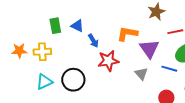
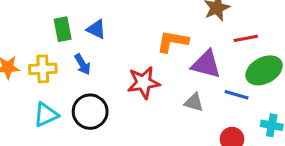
blue arrow: (93, 41) -> (82, 64), moved
purple triangle: (149, 49) -> (206, 64), turned -40
gray triangle: (141, 74) -> (194, 102), turned -32

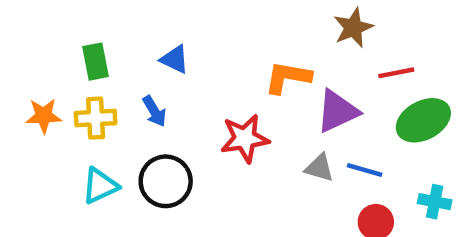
green rectangle: (63, 29) -> (96, 62), moved
purple triangle: (206, 64) -> (337, 111), turned -40
blue line: (237, 95) -> (365, 170), moved

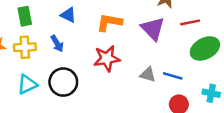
orange L-shape: (288, 77) -> (109, 22), moved
purple triangle: (337, 111) -> (153, 29), moved, turned -50

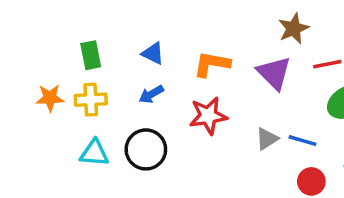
blue arrow: (57, 44) -> (151, 94), moved, turned 91
gray triangle: (148, 75) -> (267, 139), turned -49
cyan triangle: (27, 85) -> (94, 153), turned 30

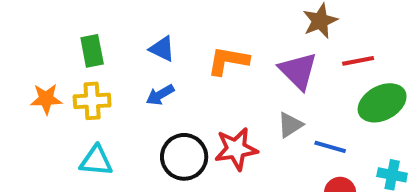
red star: (208, 116) -> (236, 149), moved
gray triangle: (267, 139) -> (290, 125), moved
black circle: (146, 149) -> (184, 157), moved

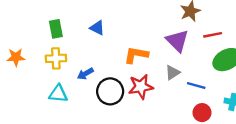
orange L-shape: (228, 61) -> (136, 55), moved
blue arrow: (160, 95) -> (85, 74), moved
orange star: (46, 99) -> (16, 57), moved

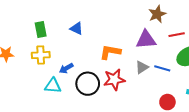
purple triangle: (177, 41) -> (146, 40), turned -50
blue line: (196, 85) -> (162, 68), moved
cyan triangle: (58, 94) -> (53, 86), moved

